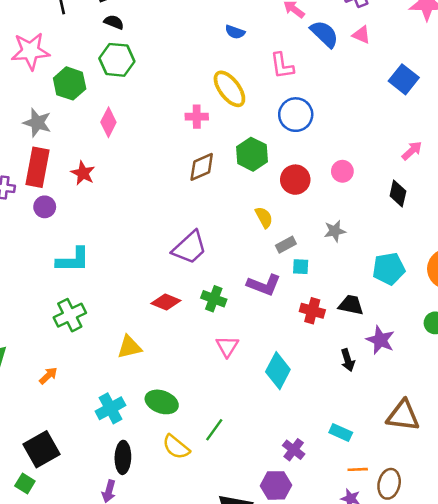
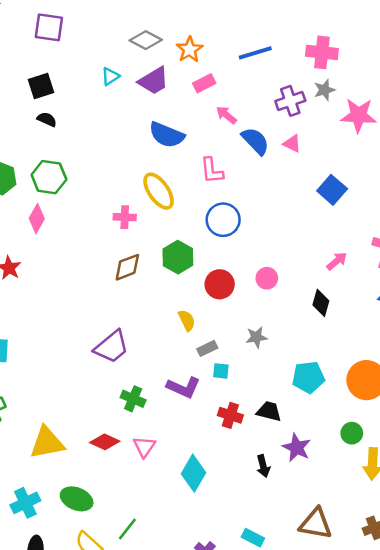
blue semicircle: (235, 32) -> (167, 135), size x1.8
green hexagon: (117, 60) -> (49, 177), moved
red diamond: (166, 302) -> (105, 442), moved
yellow triangle: (129, 347) -> (47, 443), size x1.4

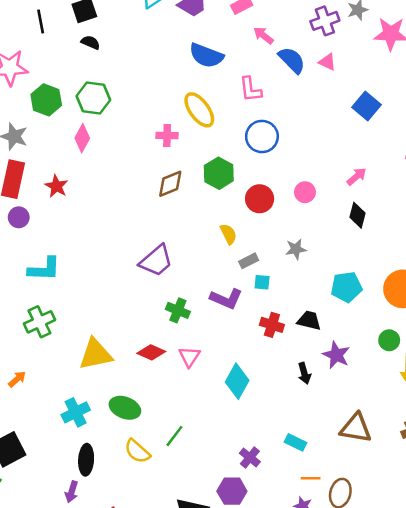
pink arrow: (337, 261) -> (357, 176), moved

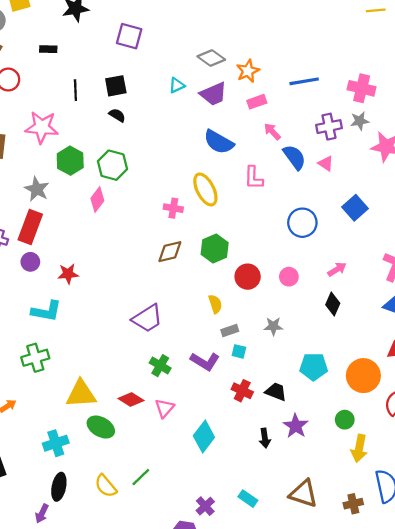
blue circle: (262, 137) -> (302, 223), moved
red star: (56, 186) -> (68, 274), moved, turned 30
green ellipse: (125, 408) -> (101, 427), moved

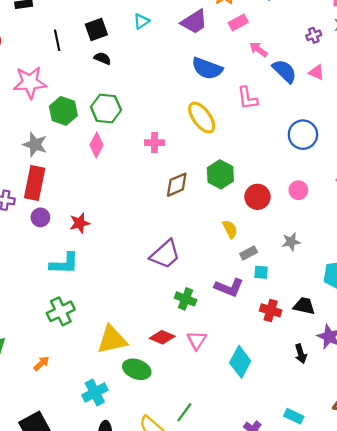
cyan triangle: (177, 85) -> (141, 21), moved
purple cross: (329, 127) -> (314, 35), size x0.6
pink cross: (173, 208) -> (155, 143), moved

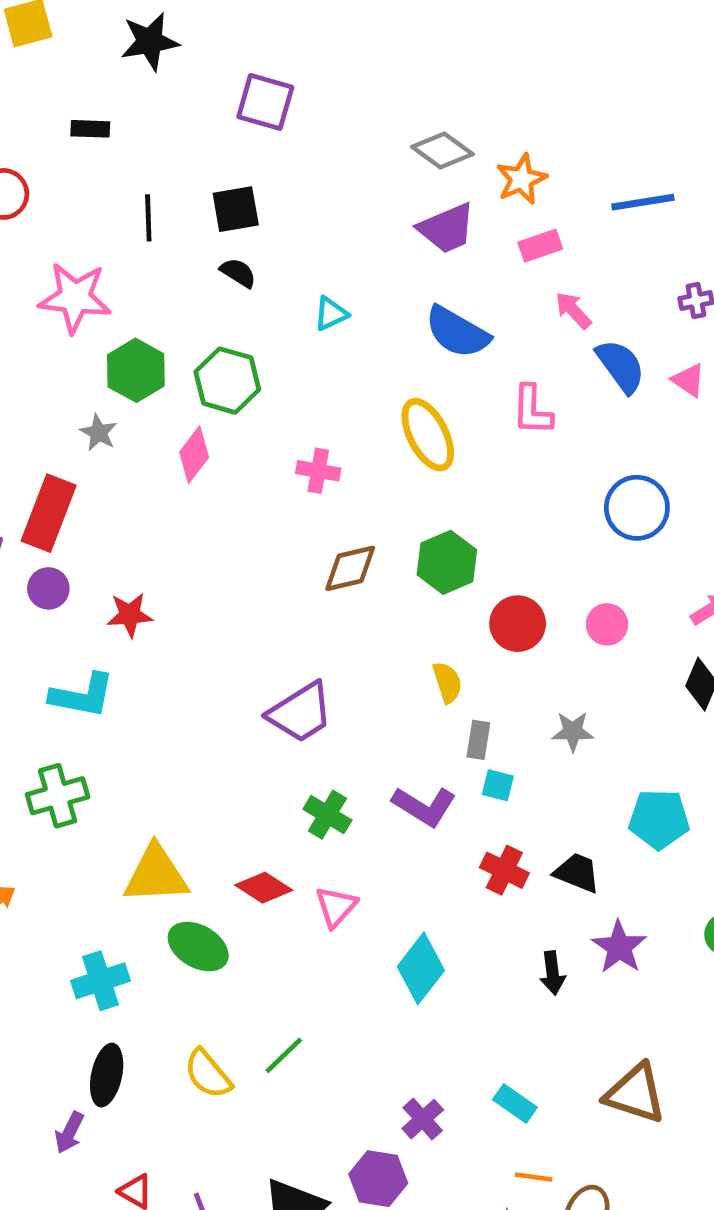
cyan triangle: (141, 21) -> (331, 314), moved
gray star: (35, 144) -> (98, 433), moved, size x0.7
gray rectangle: (249, 253) -> (478, 740), turned -63

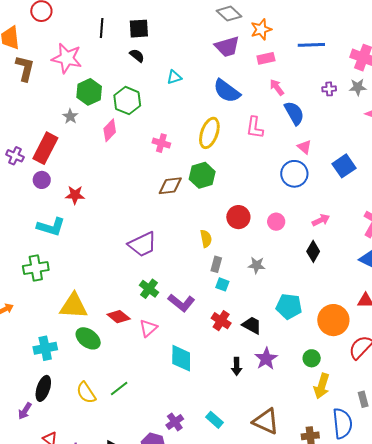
pink triangle: (688, 380) -> (304, 147), moved
yellow ellipse: (428, 435) -> (209, 133), turned 40
green hexagon: (447, 562) -> (202, 175), moved
purple L-shape: (424, 806) -> (181, 303), moved
cyan diamond: (421, 968) -> (181, 358), turned -44

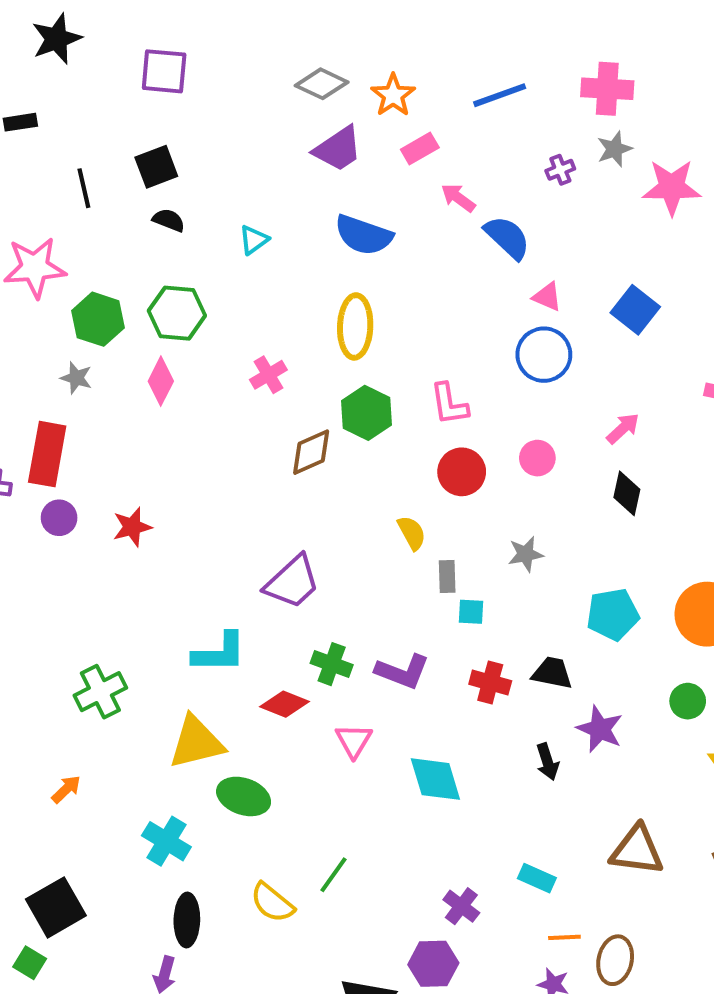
pink L-shape: (255, 127) -> (449, 404), moved
pink cross: (161, 143) -> (268, 375), turned -30
cyan L-shape: (51, 227) -> (219, 653), moved
red diamond: (119, 317) -> (285, 704), moved
cyan cross: (45, 348) -> (166, 841), turned -30

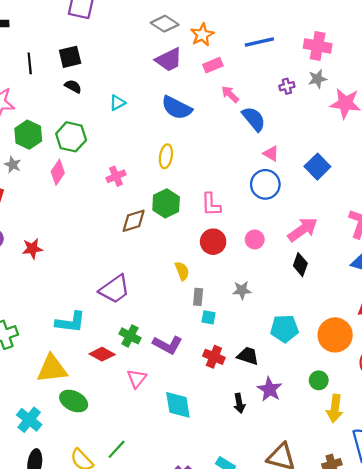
yellow ellipse: (355, 326) -> (166, 156), size x0.7
pink arrow: (623, 428) -> (303, 229), size x1.6

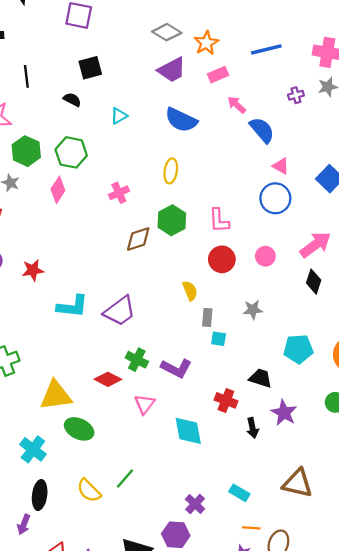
black square: (70, 57) -> (90, 68), moved
cyan L-shape: (70, 322) -> (72, 306), moved
red cross: (214, 357) -> (226, 400), moved

